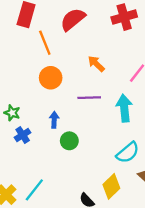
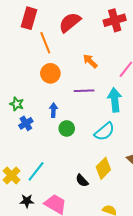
cyan semicircle: (128, 153) -> (104, 132), moved

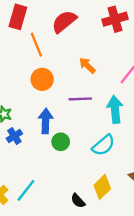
blue arrow: (53, 110) -> (46, 121), size x1.5

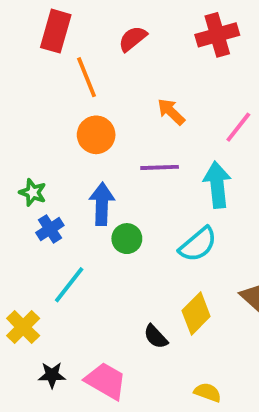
red semicircle: (64, 21) -> (133, 39), size x0.7
cyan line: (26, 190) -> (69, 285), moved

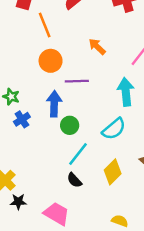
purple line: (160, 167) -> (77, 81), moved
cyan line: (69, 285) -> (78, 154), moved
black semicircle: (156, 337) -> (74, 180), moved
black star: (52, 375) -> (18, 202), moved

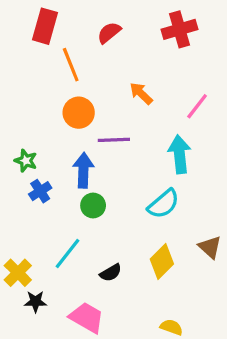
green circle: (70, 125) -> (93, 205), moved
cyan line: (78, 154) -> (67, 254), moved
black semicircle: (74, 180) -> (111, 273), turned -77

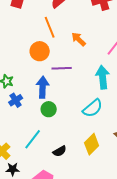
orange line: (71, 65) -> (50, 27), moved

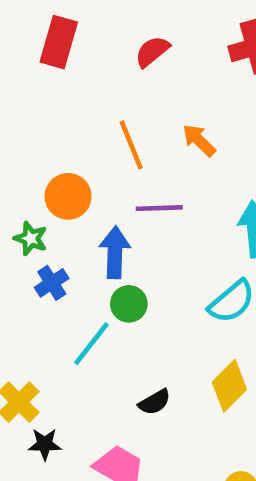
orange line: (50, 27) -> (131, 145), moved
orange circle: (40, 51) -> (68, 196), moved
cyan line: (33, 139) -> (91, 344), moved

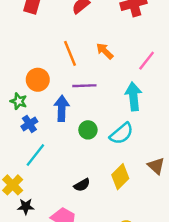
green circle: (129, 304) -> (88, 130), moved
cyan line: (91, 344) -> (35, 155), moved

